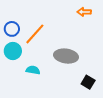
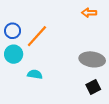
gray ellipse: (66, 56) -> (92, 59), moved
black square: (88, 82) -> (93, 87), turned 32

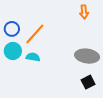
orange arrow: (89, 13) -> (84, 12), turned -96
cyan semicircle: (35, 74) -> (33, 57), moved

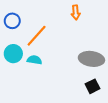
orange arrow: (84, 12) -> (76, 12), moved
blue circle: (12, 29) -> (12, 21), moved

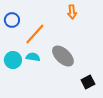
cyan circle: (13, 54) -> (13, 60), moved
gray ellipse: (91, 59) -> (63, 56), moved, turned 35

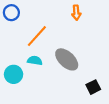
blue circle: (12, 20) -> (11, 13), moved
cyan circle: (13, 60) -> (14, 74), moved

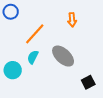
orange arrow: (76, 13) -> (72, 20), moved
cyan semicircle: (35, 61) -> (33, 57), turned -72

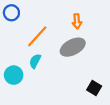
gray ellipse: (63, 56) -> (73, 47), moved, turned -70
black square: (88, 82) -> (94, 88), turned -32

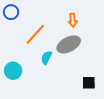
cyan semicircle: (35, 61) -> (46, 58), moved
black square: (94, 88) -> (89, 83), turned -32

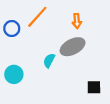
blue circle: (11, 12) -> (12, 29), moved
orange line: (35, 34) -> (37, 17), moved

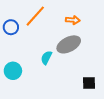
orange arrow: (77, 21) -> (73, 20), turned -80

